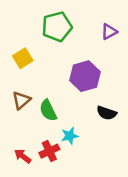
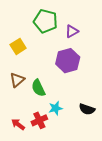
green pentagon: (57, 27) -> (45, 21), turned 30
purple triangle: (109, 32) -> (72, 31), moved
black semicircle: (107, 113) -> (87, 109), moved

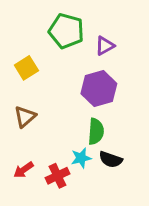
green semicircle: (38, 88) -> (96, 131), moved, turned -150
black semicircle: (87, 109) -> (111, 160), moved
red arrow: (18, 124) -> (24, 170), moved, turned -72

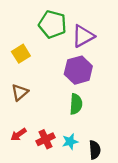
purple triangle: (105, 46) -> (83, 36), size x1.5
cyan star: (81, 158) -> (70, 142), moved
black semicircle: (111, 160) -> (95, 150), moved, turned -114

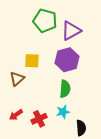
yellow square: (21, 54) -> (32, 61), moved, turned 35
cyan star: (70, 142) -> (63, 112), moved

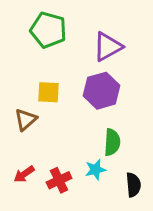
green pentagon: (45, 21) -> (48, 30), moved
green semicircle: (65, 89) -> (112, 142), moved
black semicircle: (81, 128) -> (133, 185), moved

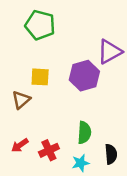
purple triangle: (108, 47) -> (110, 52), moved
green semicircle: (112, 142) -> (84, 133), moved
cyan star: (95, 170) -> (81, 163), moved

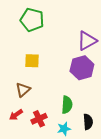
purple hexagon: (84, 76) -> (82, 68), moved
brown triangle: (21, 100) -> (23, 90), moved

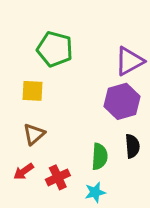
green pentagon: (32, 20) -> (55, 49), moved
yellow square: (32, 61) -> (32, 91), moved
black semicircle: (88, 122) -> (132, 146), moved

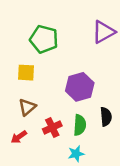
purple triangle: (129, 61) -> (104, 32), moved
purple hexagon: (122, 101) -> (80, 87), moved
red cross: (58, 177) -> (52, 127), moved

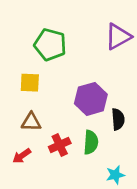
brown triangle: (27, 107) -> (31, 122), turned 42
black semicircle: (106, 117) -> (118, 119), moved
cyan star: (76, 154) -> (115, 175), moved

